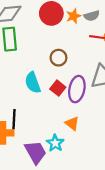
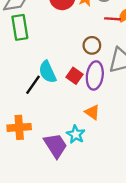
brown circle: (58, 58) -> (92, 45), moved
black line: (14, 119) -> (33, 85), moved, turned 36

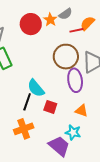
brown circle: (92, 45) -> (66, 57), size x1.6
red square: (75, 76) -> (50, 107), moved
orange cross: (19, 127) -> (24, 129), moved

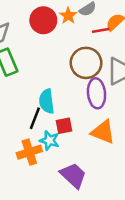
cyan semicircle: (36, 88) -> (47, 101), turned 30
red square: (50, 107) -> (64, 126), turned -32
orange triangle: (81, 111) -> (103, 132), size x1.5
cyan star: (73, 132) -> (49, 140), moved

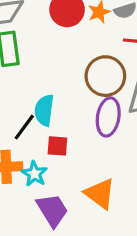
orange triangle: (103, 132) -> (100, 194), moved
cyan star: (49, 140) -> (34, 174), moved

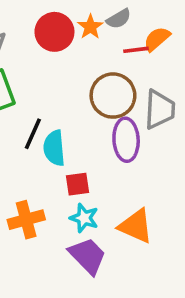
black line: (24, 127) -> (33, 134), moved
cyan star: (34, 174) -> (84, 218), moved

